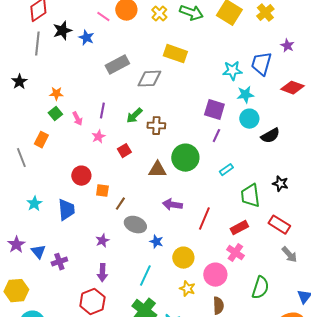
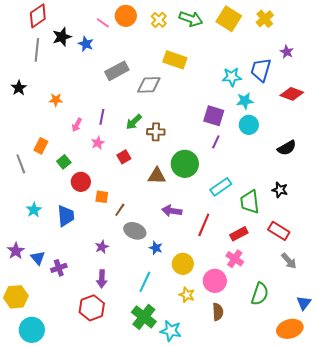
green square: (55, 114) -> (64, 162), moved
pink arrow: (77, 119) -> (77, 125), turned 56
black semicircle: (270, 136) -> (287, 148), moved
cyan rectangle: (226, 170) -> (221, 187), moved, size x1.5

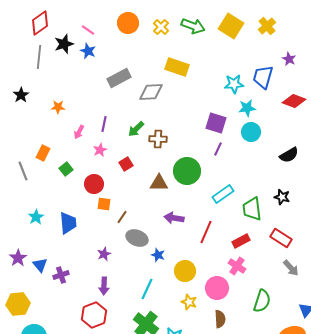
pink line: (103, 23) -> (88, 30), moved
red circle: (81, 182) -> (94, 184), moved

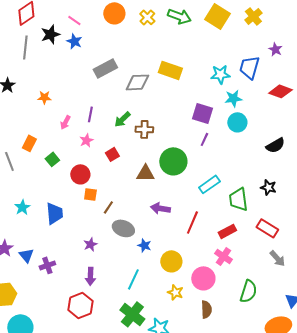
yellow rectangle: (177, 67) -> (170, 70), moved

